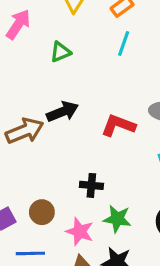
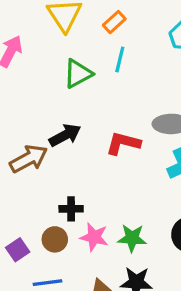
green triangle: (60, 52) -> (78, 74), moved, size x1.4
black cross: (91, 185) -> (71, 209), moved
pink star: (80, 232) -> (94, 237), moved

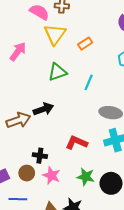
cyan line: (120, 60) -> (89, 82), moved
red L-shape: (123, 143) -> (76, 143), moved
green star: (132, 238) -> (86, 177), moved

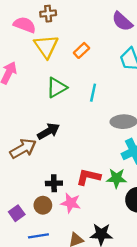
red L-shape: (76, 143) -> (88, 177), moved
green star: (86, 177) -> (116, 178), moved

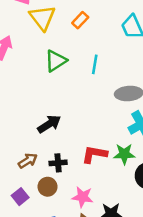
black arrow: (48, 131) -> (49, 124), moved
brown arrow: (23, 149) -> (28, 161), moved, size x0.7
pink star: (71, 203) -> (83, 197), moved

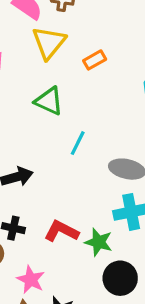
green triangle: (56, 61) -> (49, 101), turned 40
cyan line: (95, 64) -> (78, 143), moved

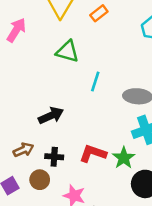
green star: (99, 242) -> (124, 158), turned 30

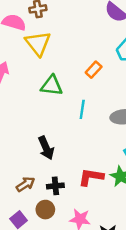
orange rectangle: (99, 13) -> (94, 70), moved
black arrow: (51, 116) -> (46, 148), turned 100

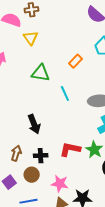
yellow triangle: (38, 43) -> (31, 38), size x0.7
cyan line: (82, 109) -> (65, 93), turned -35
brown arrow: (26, 184) -> (16, 153), turned -42

